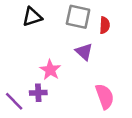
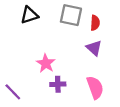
purple triangle: (84, 52) -> (94, 48), moved
purple cross: (38, 93) -> (58, 84), moved

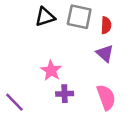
black triangle: (29, 15) -> (45, 17), moved

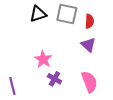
purple cross: (65, 94) -> (54, 79), turned 32
purple line: (14, 102) -> (12, 86), turned 30

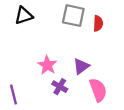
black triangle: (38, 14) -> (24, 16), moved
purple triangle: (88, 45) -> (81, 66), moved, turned 42

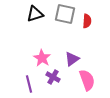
black triangle: (24, 16) -> (35, 14), moved
purple line: (14, 94) -> (29, 84), moved

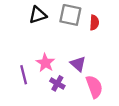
purple triangle: (72, 59) -> (78, 64), turned -42
purple line: (29, 84) -> (24, 75), moved

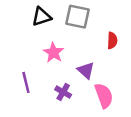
red semicircle: (94, 23) -> (112, 41), moved
pink star: (45, 63) -> (54, 53), moved

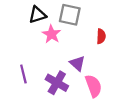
pink star: (54, 53) -> (51, 34), moved
purple cross: (63, 92) -> (57, 83), size x1.5

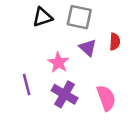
pink star: (51, 34) -> (58, 62), moved
purple triangle: (77, 63) -> (88, 48), moved

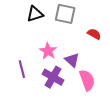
red semicircle: (115, 42) -> (94, 34), turned -64
purple triangle: (88, 48) -> (72, 60), moved

